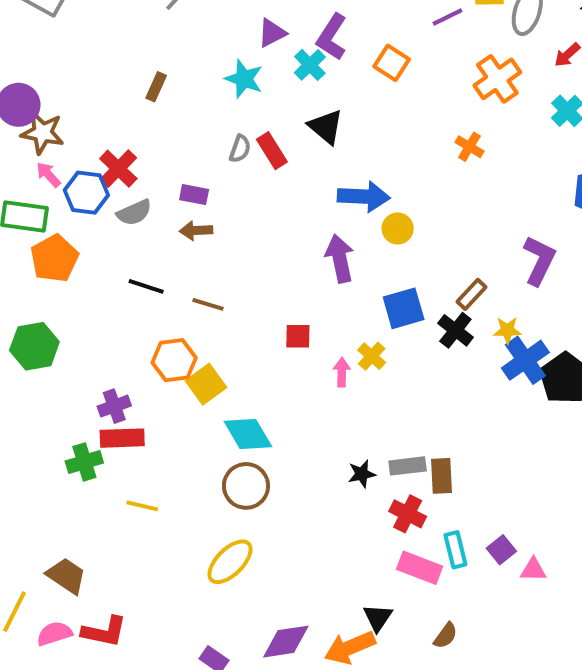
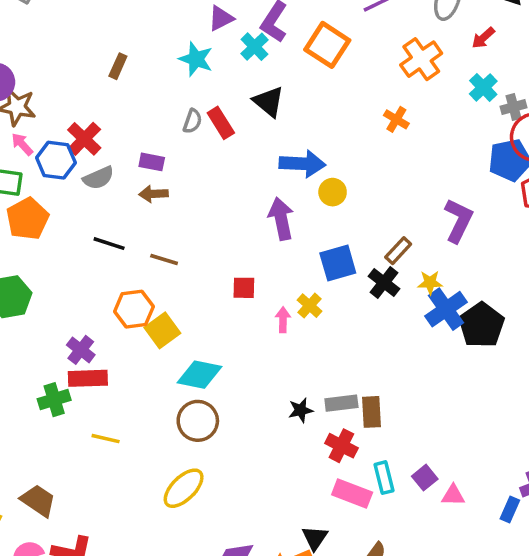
orange square: (392, 63) -> (327, 45), size x1.4
purple cross: (114, 406) -> (81, 350), turned -32
cyan diamond: (248, 434) -> (200, 375), turned -48

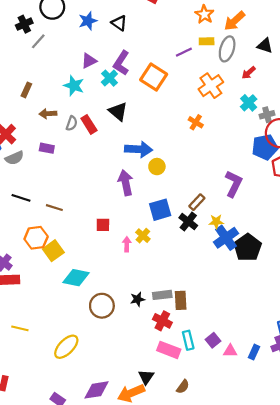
brown arrow: (153, 194) -> (48, 114), moved
brown circle: (198, 421) -> (102, 306), moved
yellow line: (106, 439) -> (20, 328), moved
blue rectangle: (510, 510) -> (254, 352), moved

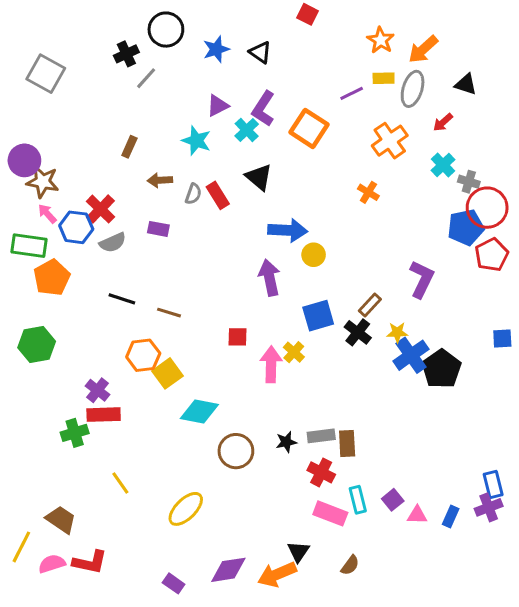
gray cross: (267, 115) -> (469, 182), turned 32
pink arrow: (127, 244) -> (271, 364), size x1.6
yellow line: (20, 328) -> (120, 483), turned 42

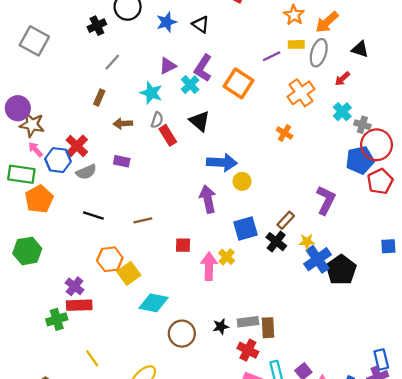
gray line: (146, 78) -> (112, 62), moved
gray semicircle: (193, 194) -> (157, 120), moved
brown line: (169, 313) -> (143, 220), moved, turned -30

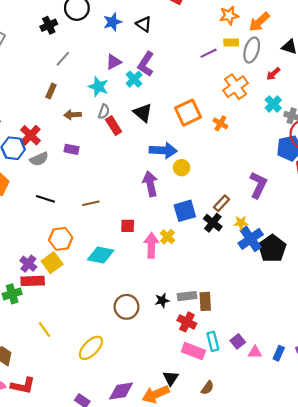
orange star: (294, 15) -> (229, 15), turned 30
orange square: (238, 83) -> (188, 113), moved, turned 32
yellow square: (129, 273) -> (52, 263), moved
cyan diamond: (154, 303) -> (101, 255), moved

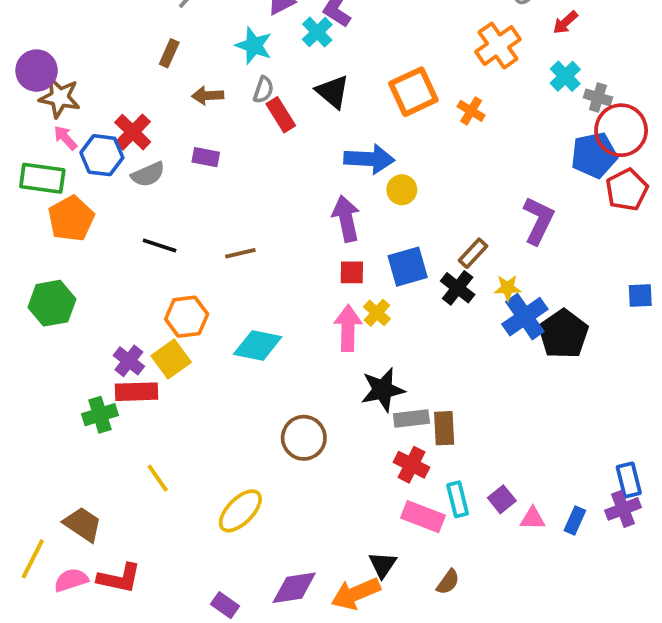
red square: (128, 226) -> (352, 272), moved
black star: (162, 300) -> (383, 390), moved, size x1.6

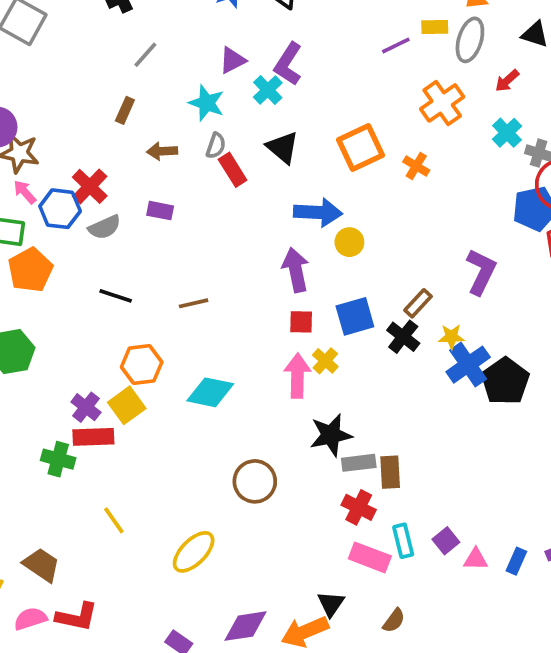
green cross: (100, 415) -> (58, 459), turned 32

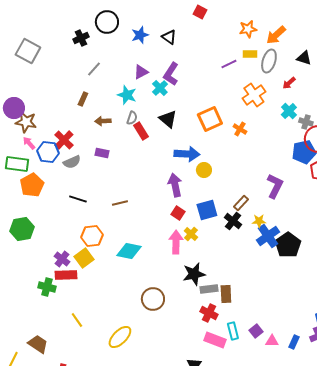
red square: (301, 322) -> (178, 213), turned 32

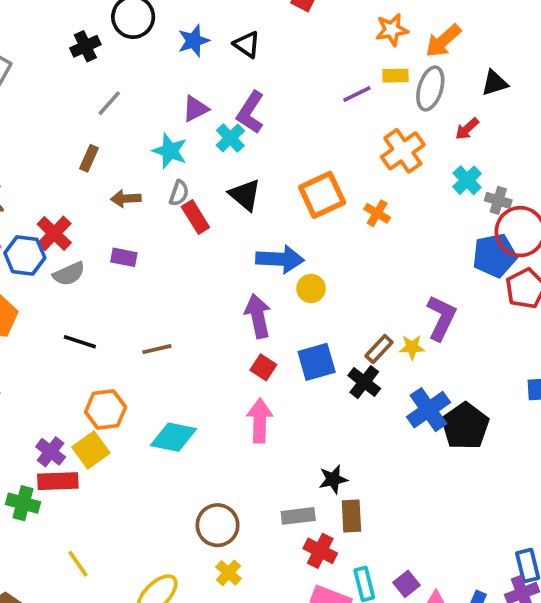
black triangle: (304, 58) -> (495, 83), turned -35
yellow star: (259, 221) -> (412, 347), moved
yellow cross: (191, 234) -> (229, 573), moved
black star: (194, 274) -> (333, 479), moved, size x0.7
gray rectangle: (209, 289) -> (298, 516), moved

